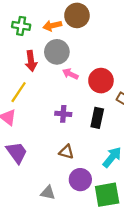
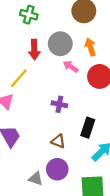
orange arrow: (52, 26) -> (90, 47), moved, turned 78
black rectangle: (97, 118) -> (88, 128), moved
purple circle: (80, 180) -> (57, 169), moved

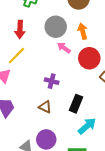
red arrow: (34, 50) -> (20, 29), moved
brown triangle: (58, 141) -> (45, 107), moved

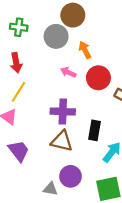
gray circle: (56, 27) -> (56, 36), moved
purple cross: (52, 81) -> (63, 112), size x1.5
brown triangle: (45, 107) -> (62, 141), size x1.5

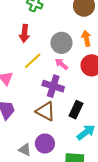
gray circle: (56, 36) -> (61, 43), moved
pink arrow: (68, 72) -> (61, 64), moved
yellow line: (18, 92) -> (33, 61), moved

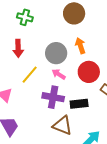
black rectangle: (76, 110) -> (79, 104), moved, turned 66
brown triangle: (46, 111) -> (62, 125), moved

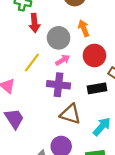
red arrow: (18, 48) -> (34, 23), moved
pink arrow: (59, 74) -> (63, 60), turned 120
black rectangle: (79, 104) -> (97, 88), moved

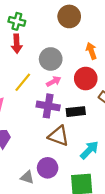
red arrow: (34, 23) -> (17, 44), moved
orange arrow: (84, 28) -> (91, 51), moved
black rectangle: (97, 88) -> (76, 112), moved

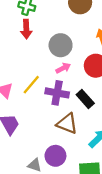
yellow line: (23, 82) -> (31, 85), moved
black rectangle: (76, 112) -> (85, 99), turned 54

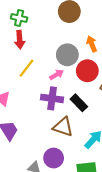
gray circle: (61, 45) -> (67, 55), moved
yellow line: (31, 85) -> (27, 68), moved

